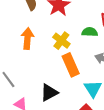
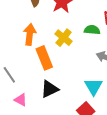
orange rectangle: (71, 65) -> (44, 58), moved

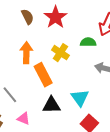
cyan triangle: (93, 87) -> (80, 98), moved
black triangle: (50, 89) -> (51, 105), turned 30

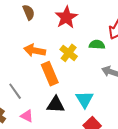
brown semicircle: (27, 17) -> (29, 12), moved
orange arrow: (26, 53) -> (35, 50), turned -85

